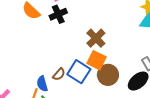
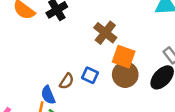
orange square: (97, 60) -> (124, 57), moved
blue square: (79, 72) -> (90, 75), size x0.6

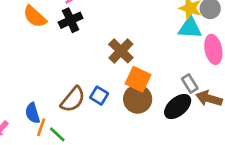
brown semicircle: (67, 81) -> (73, 99), size x1.5
blue semicircle: (48, 95) -> (33, 113), moved

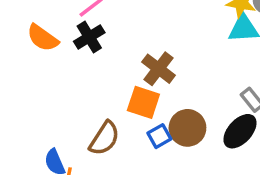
orange square: (138, 79) -> (143, 102), moved
blue square: (99, 96) -> (159, 136), moved, turned 36

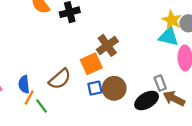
orange square: (143, 102) -> (91, 64), turned 30

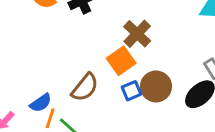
blue semicircle: (24, 84) -> (41, 103), turned -108

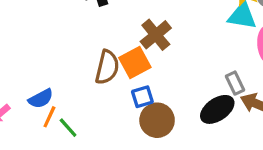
brown circle: (156, 86) -> (157, 120), moved
brown semicircle: (85, 87) -> (107, 67), moved, turned -32

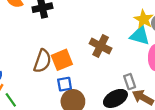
brown cross: (156, 35) -> (101, 46), moved, turned -30

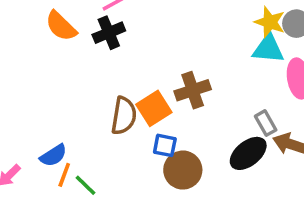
brown cross: (101, 46) -> (193, 90), moved, turned -35
blue square: (65, 84) -> (165, 145), turned 32

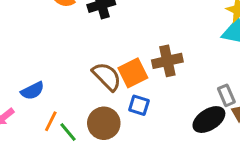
brown semicircle: (124, 116) -> (107, 76), turned -60
blue semicircle: (53, 155) -> (32, 91), moved
brown circle: (183, 170) -> (104, 123), moved

